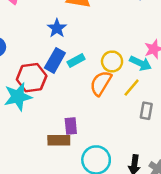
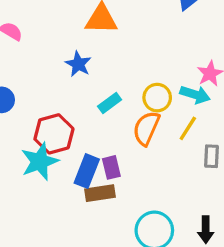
blue rectangle: (55, 60) -> (87, 171), moved
purple rectangle: (71, 126) -> (111, 167), moved
brown rectangle: (59, 140) -> (100, 193), moved

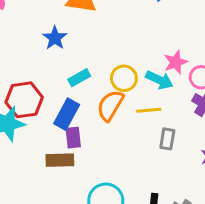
yellow line: (188, 128) -> (149, 110), turned 45
blue rectangle: (87, 171) -> (67, 114), moved

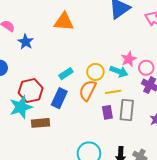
blue star: (55, 38) -> (26, 42), moved
purple rectangle: (73, 138) -> (107, 112), moved
gray rectangle: (167, 139) -> (127, 110), size x1.5
brown rectangle: (60, 160) -> (41, 123), moved

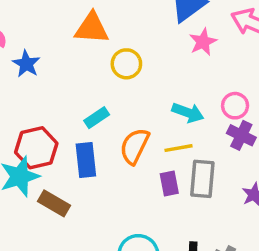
pink star: (129, 59) -> (203, 42), moved
yellow circle: (95, 72) -> (126, 64), moved
blue rectangle: (59, 98) -> (86, 160), turned -30
brown rectangle: (41, 123) -> (54, 203), turned 36

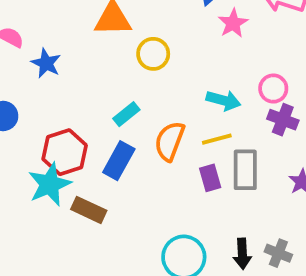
blue rectangle: (86, 160) -> (119, 161), turned 40

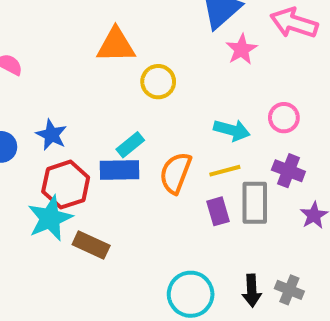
blue star: (46, 63) -> (51, 135), moved
purple cross: (283, 120) -> (288, 171), moved
blue rectangle: (119, 161) -> (119, 170), moved, turned 60

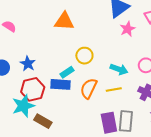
yellow circle: (158, 82) -> (84, 56), moved
gray rectangle: (255, 203) -> (126, 121), moved
purple rectangle: (218, 211) -> (109, 123), moved, size x1.5

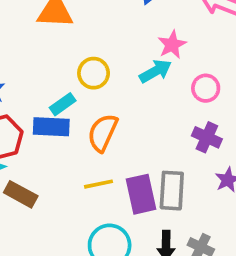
pink star: (128, 29) -> (172, 45), moved
cyan arrow: (119, 69) -> (155, 71), moved, turned -48
yellow line: (114, 90) -> (98, 184), moved

